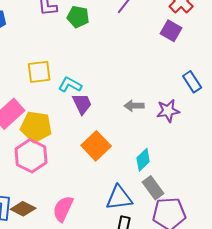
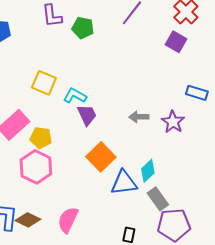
yellow square: (39, 72) -> (44, 83), turned 30
blue rectangle: (192, 82) -> (197, 93), turned -40
purple star: (168, 111) -> (173, 122), turned -30
yellow pentagon: (36, 127) -> (41, 138), size x0.7
blue triangle: (119, 198) -> (124, 183), moved

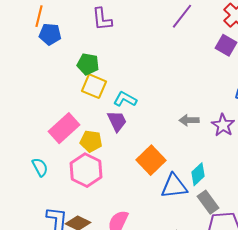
green pentagon: (83, 28) -> (88, 64), moved
purple trapezoid: (87, 115) -> (117, 121), moved

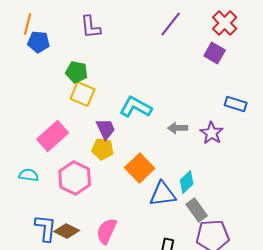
cyan L-shape: (125, 99) -> (136, 107), moved, size x1.4
yellow pentagon: (91, 141) -> (103, 149), moved
cyan semicircle: (40, 167) -> (29, 175), turned -54

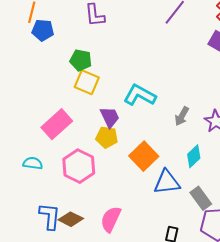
gray arrow: (178, 128) -> (182, 116), turned -60
cyan diamond: (187, 182) -> (194, 156), moved

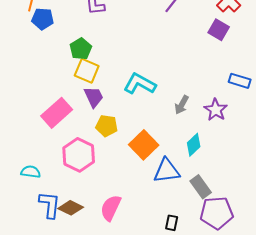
green pentagon: (81, 60) -> (81, 49), turned 30
purple trapezoid: (110, 117) -> (94, 97), moved
cyan semicircle: (33, 163) -> (31, 172), moved

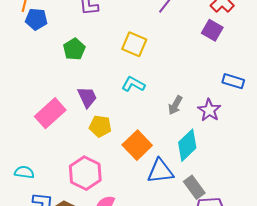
yellow square: (87, 71) -> (134, 44), moved
cyan L-shape: (140, 84) -> (133, 84), size x0.7
cyan diamond: (194, 145) -> (187, 145), size x1.4
pink hexagon: (79, 155) -> (85, 173), moved

